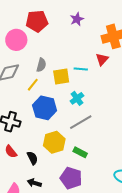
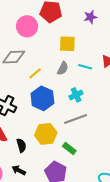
gray semicircle: (41, 65) -> (63, 68), moved
yellow square: (61, 77) -> (67, 44), moved

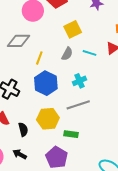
yellow square: (67, 44) -> (73, 29), turned -30
yellow line: (35, 73) -> (39, 58), turned -32
green rectangle: (69, 149) -> (71, 134), turned -32

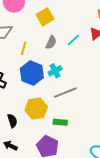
yellow square: (73, 29) -> (45, 17), moved
cyan line: (89, 53) -> (73, 40), turned -56
cyan cross: (80, 81) -> (55, 71), moved

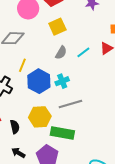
yellow line: (24, 48) -> (22, 65), moved
green rectangle: (60, 122) -> (62, 133), size x1.6
black arrow: (10, 146) -> (18, 153), moved

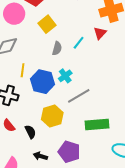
green rectangle: (62, 133) -> (97, 125), moved

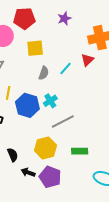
yellow square: (47, 24) -> (35, 48), turned 30
yellow hexagon: (52, 116) -> (45, 148), moved
green rectangle: (97, 125) -> (80, 151), size x0.7
black arrow: (40, 156) -> (28, 172), moved

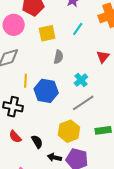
red triangle: (87, 60) -> (103, 57), moved
cyan line: (66, 68) -> (78, 29), moved
cyan cross: (50, 101) -> (81, 80), moved

